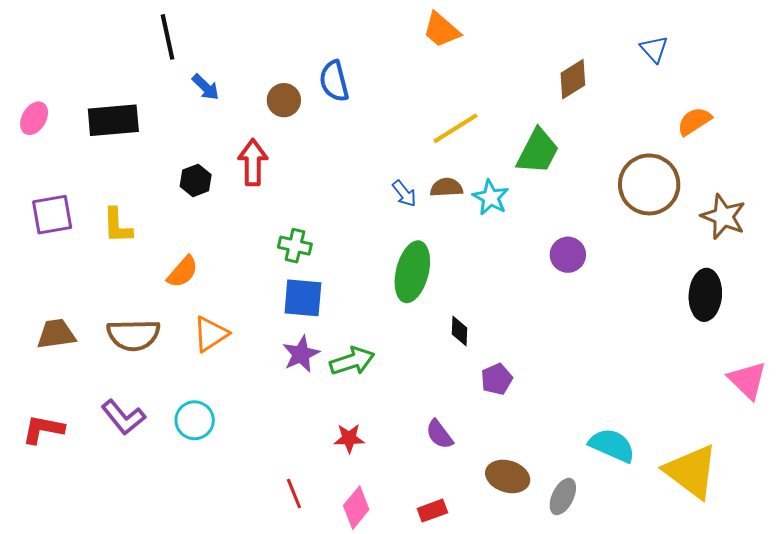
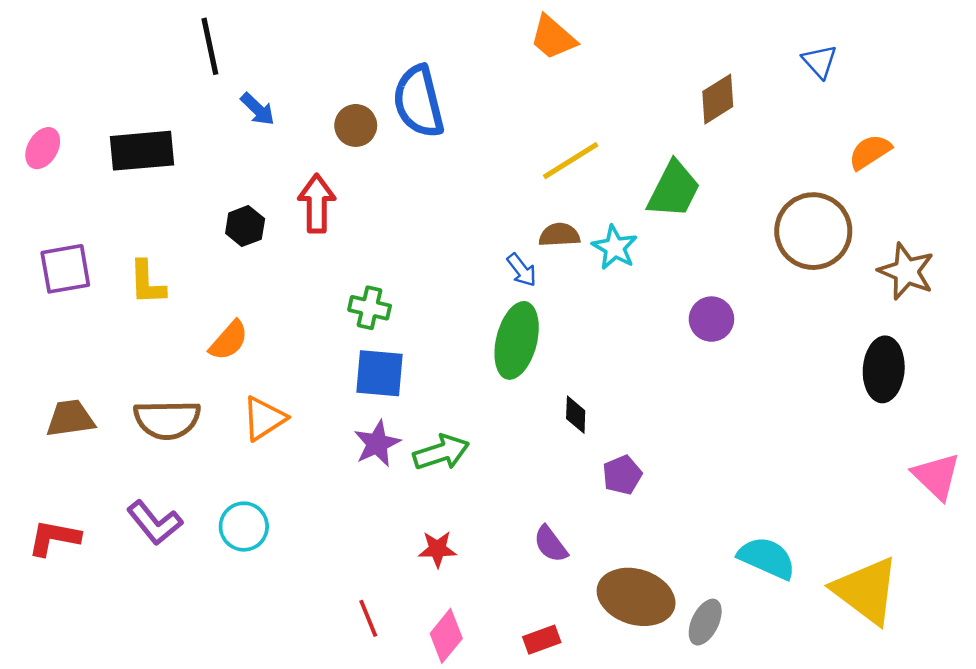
blue semicircle: (334, 81) -> (419, 102), size x1.4
blue arrow: (404, 193) -> (522, 270), moved
brown ellipse: (508, 476) -> (636, 597), size x1.4

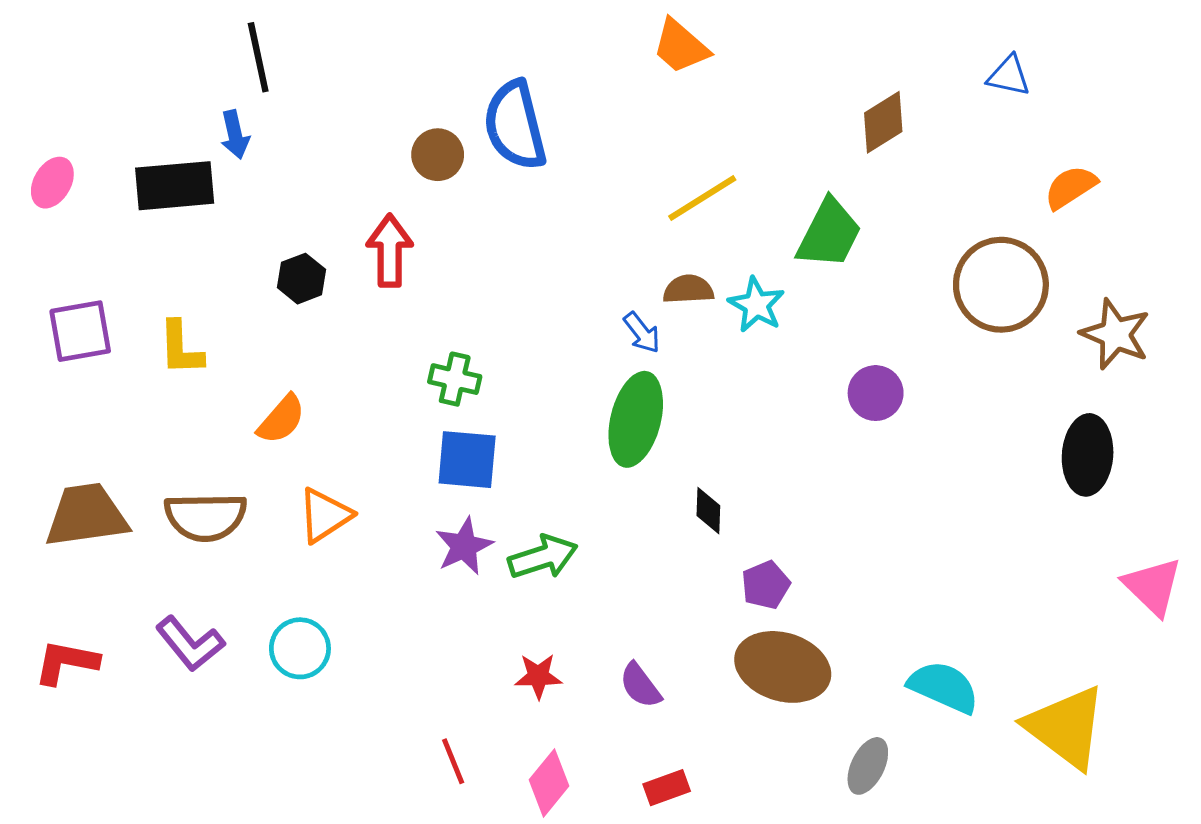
blue triangle: (820, 61) -> (1009, 76), turned -36
blue arrow: (258, 109) -> (235, 135), moved, turned 33
brown trapezoid: (70, 418) -> (86, 515), size x1.4
purple semicircle: (551, 544) -> (640, 685), moved
brown ellipse: (636, 597) -> (783, 667), moved

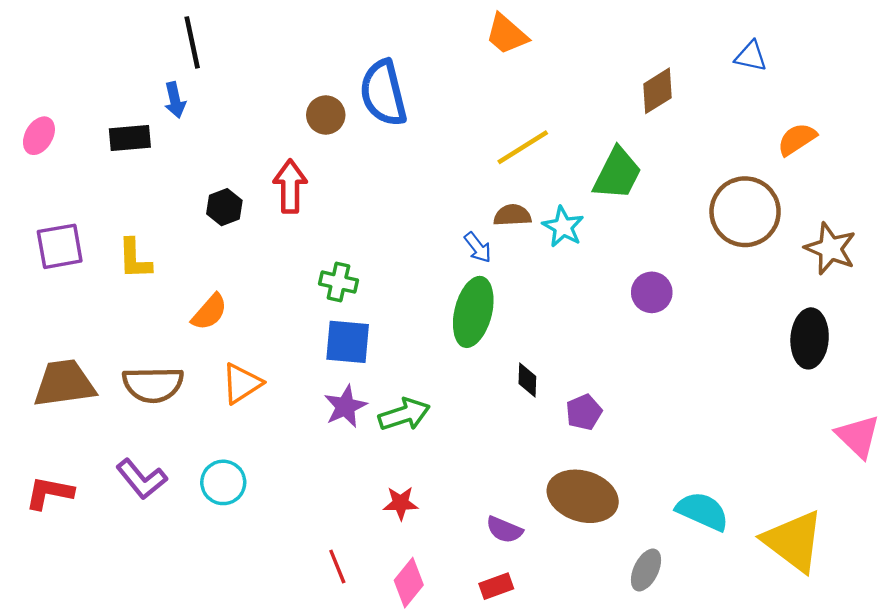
black rectangle: (175, 186) -> (130, 138), size x0.7
purple pentagon: (766, 585) -> (584, 412), moved
purple semicircle: (640, 685) -> (504, 530), moved, turned -30

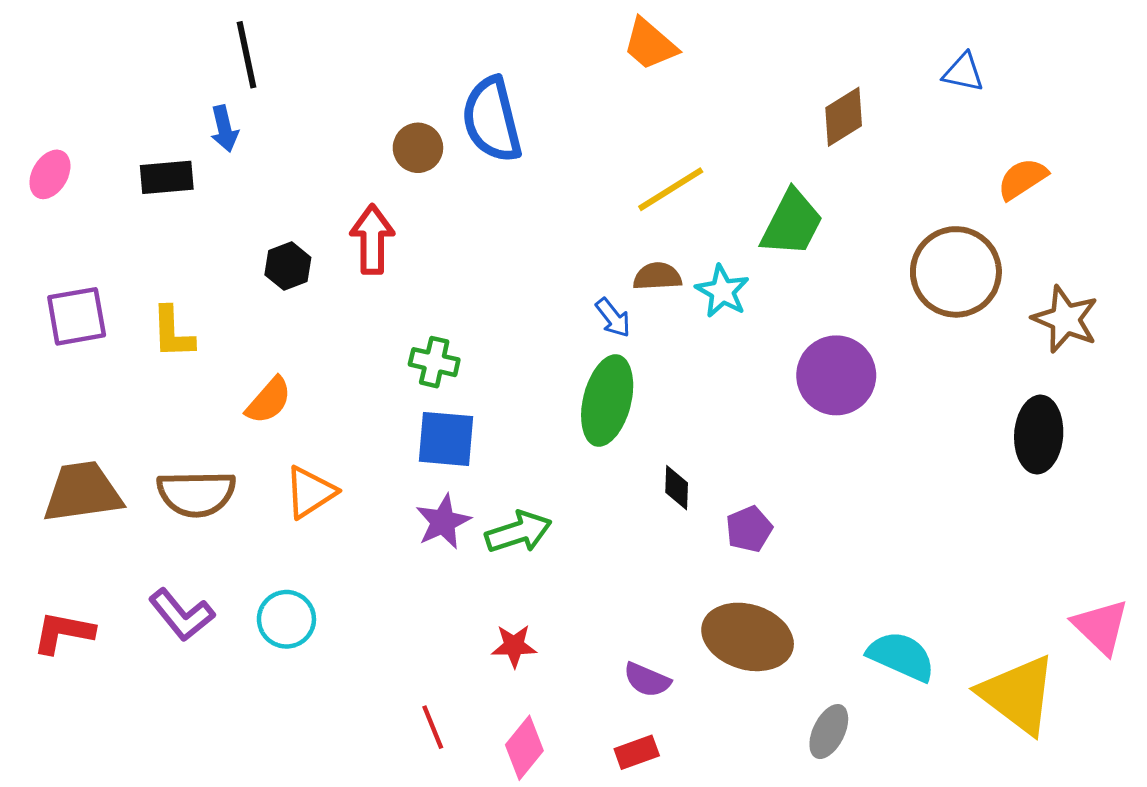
purple circle: (652, 292) -> (836, 375), size x1.5
pink triangle: (858, 436) -> (1101, 627), moved

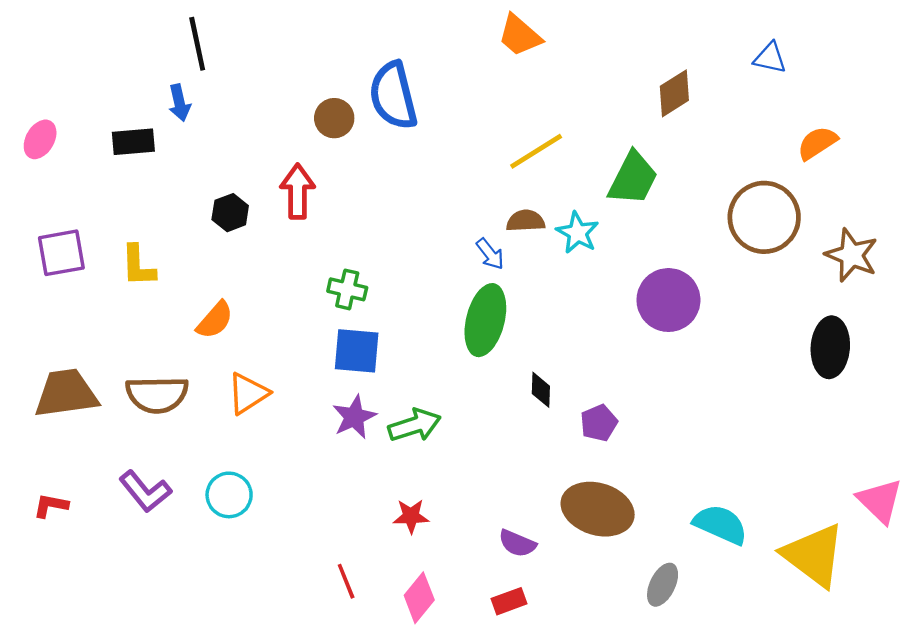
red L-shape: (63, 633) -> (51, 506), size x0.7

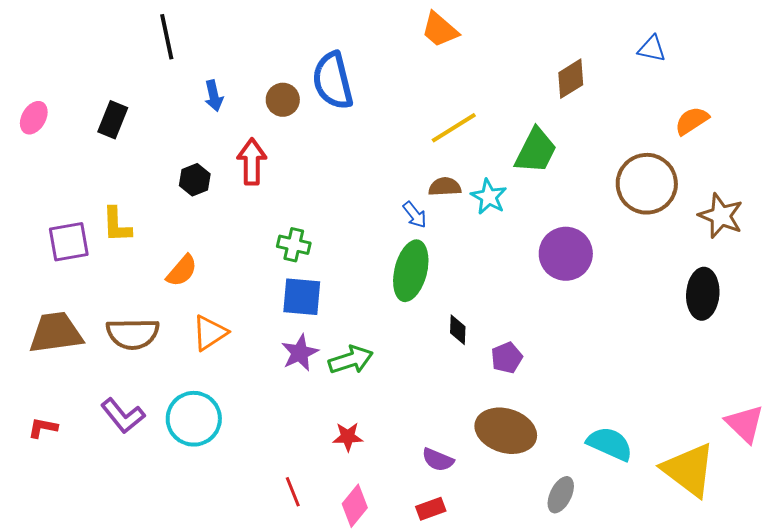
blue arrow: (179, 103) -> (214, 96), moved
black rectangle: (133, 142) -> (113, 120), turned -63
purple square: (61, 253) -> (69, 242), moved
cyan circle: (229, 495) -> (194, 419), size x1.4

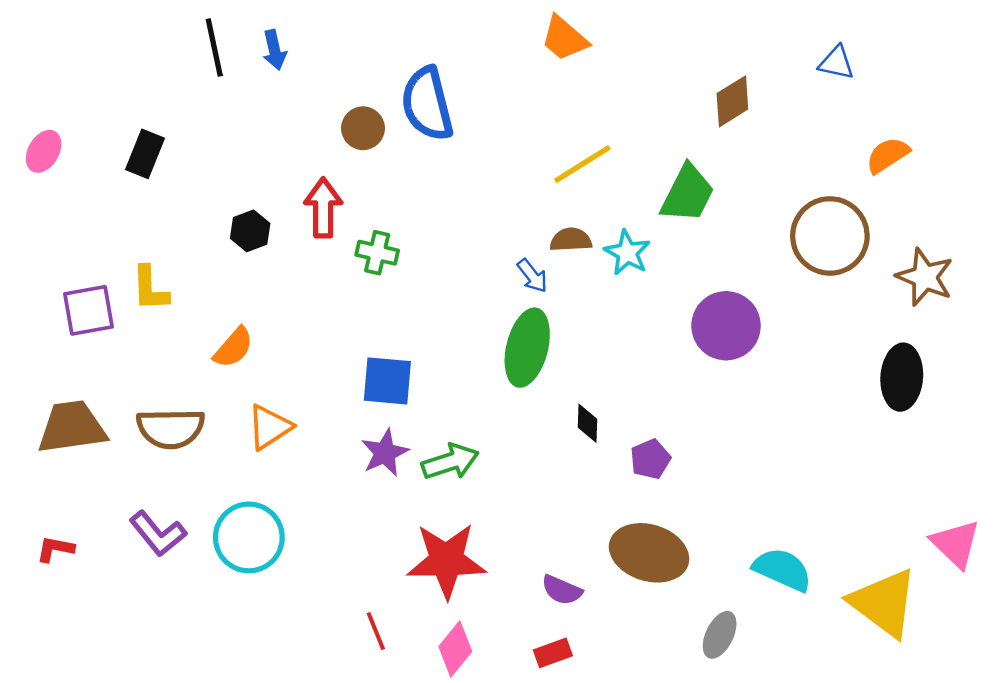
blue arrow: (214, 96) -> (275, 50), moved
green cross: (294, 245) -> (377, 253), moved
red star: (348, 437) -> (446, 561), size x2.0

